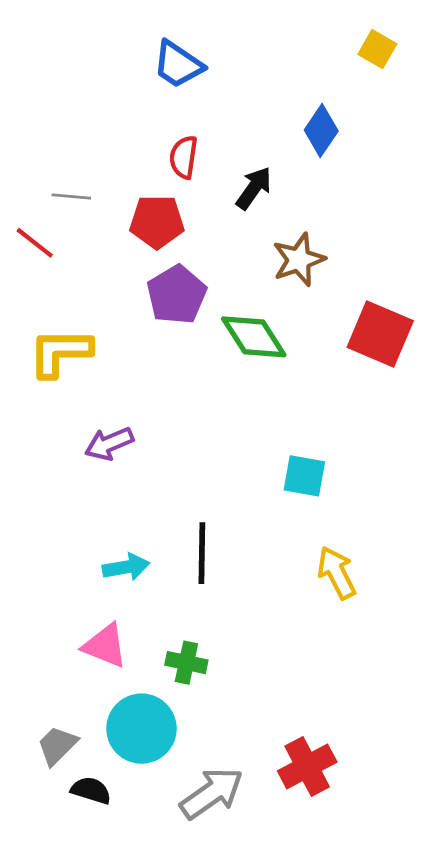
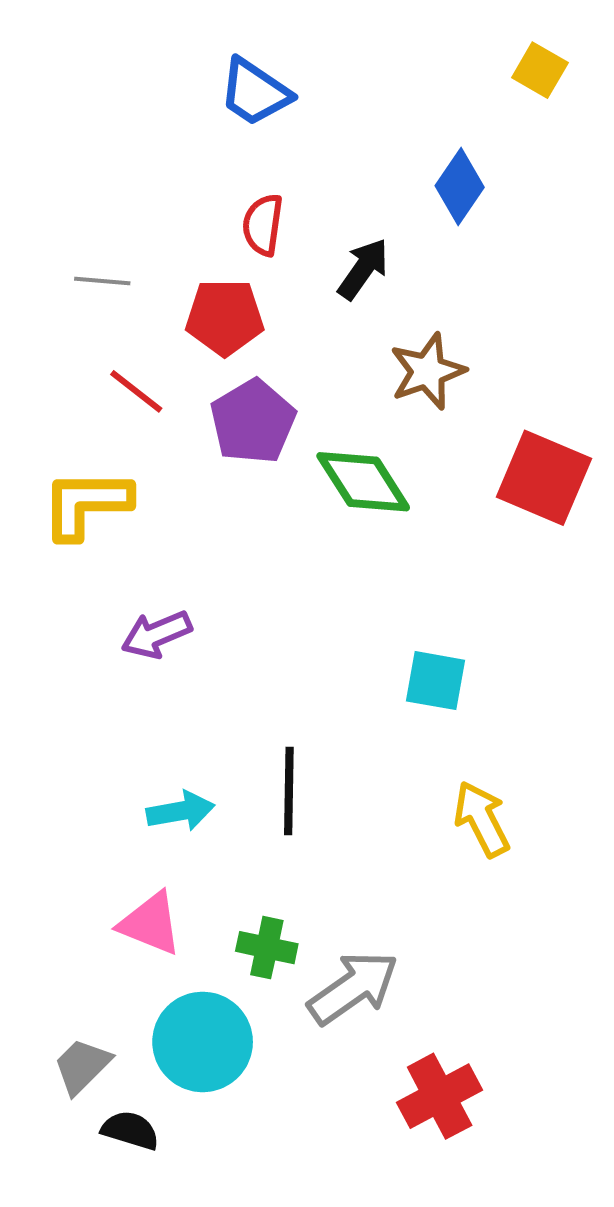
red line: (35, 243) -> (136, 391), moved
gray arrow: (212, 793) -> (353, 988), moved

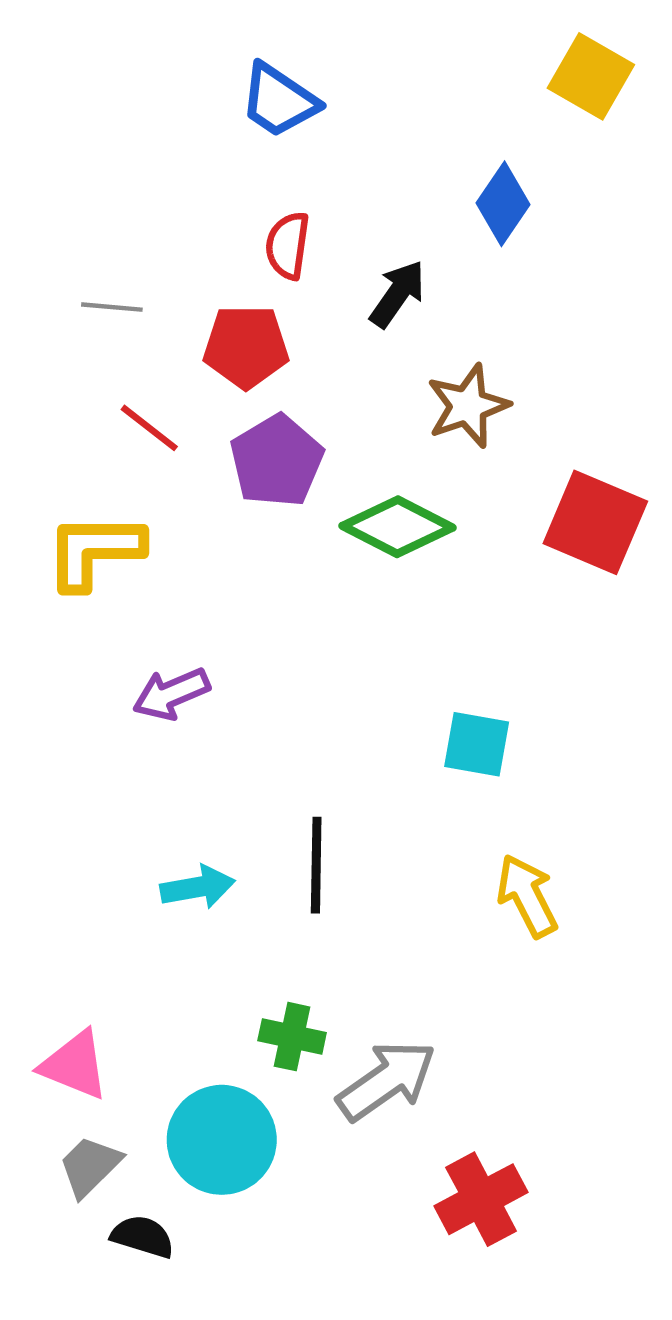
yellow square: (540, 70) -> (591, 76), size x1.4
green diamond: (363, 482) -> (398, 527), turned -30
pink triangle: (150, 923) -> (75, 1065), moved

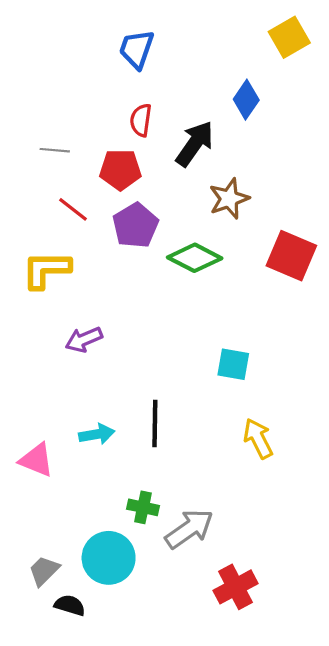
yellow square: (591, 76) -> (289, 37), turned 30
blue trapezoid: (279, 101) -> (137, 49), turned 75
black arrow: (398, 294) -> (195, 144), size x1.4
pink triangle: (75, 1065) -> (37, 460), moved

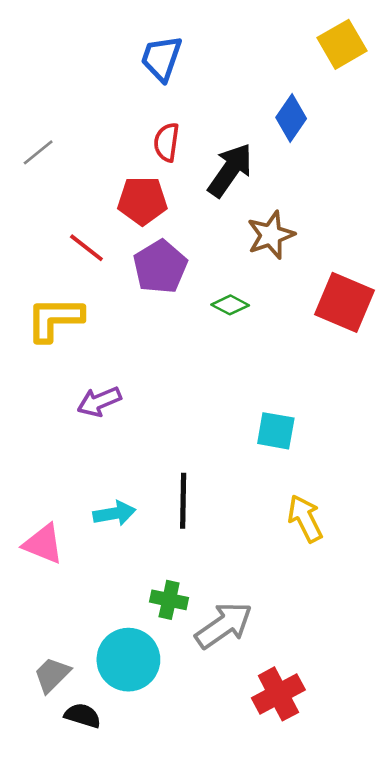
gray line: (55, 150) -> (38, 152), moved, turned -44
green diamond: (195, 258) -> (230, 305), size x0.6

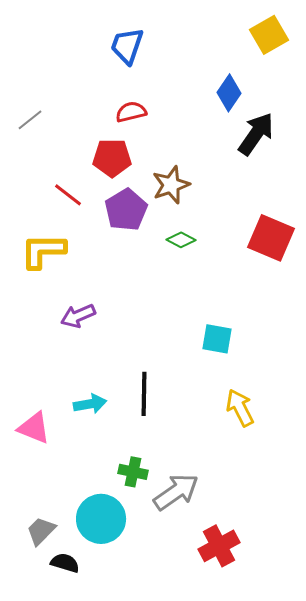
red semicircle: (167, 142) -> (131, 112), turned 68
black arrow: (230, 170) -> (256, 134), moved
brown star: (271, 235) -> (171, 185), moved

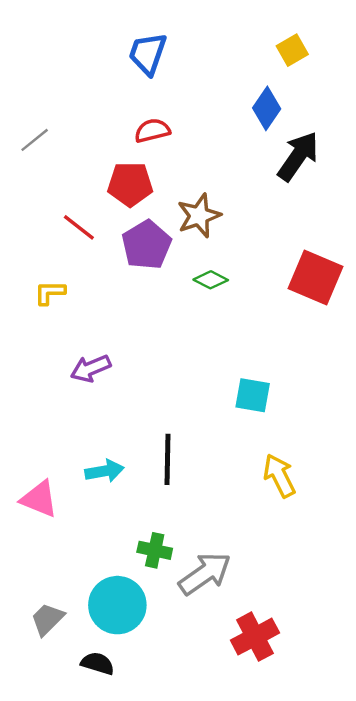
yellow square: (269, 35) -> (292, 50), moved, size x0.7
yellow L-shape: (43, 251) -> (50, 293), size x0.6
black semicircle: (65, 563) -> (98, 663), moved

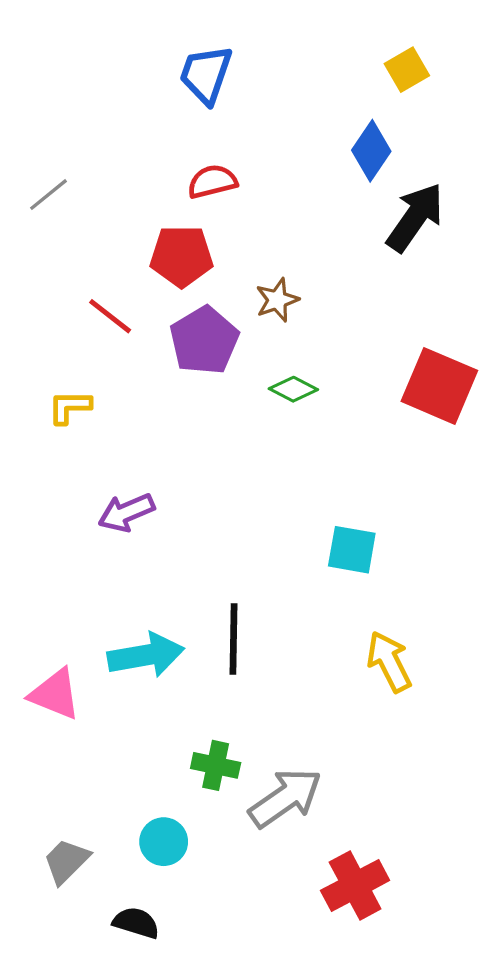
brown star: (199, 216) -> (277, 300), size x0.7
cyan arrow: (105, 471) -> (146, 655), size x1.4
cyan circle: (117, 605) -> (164, 842), size x0.6

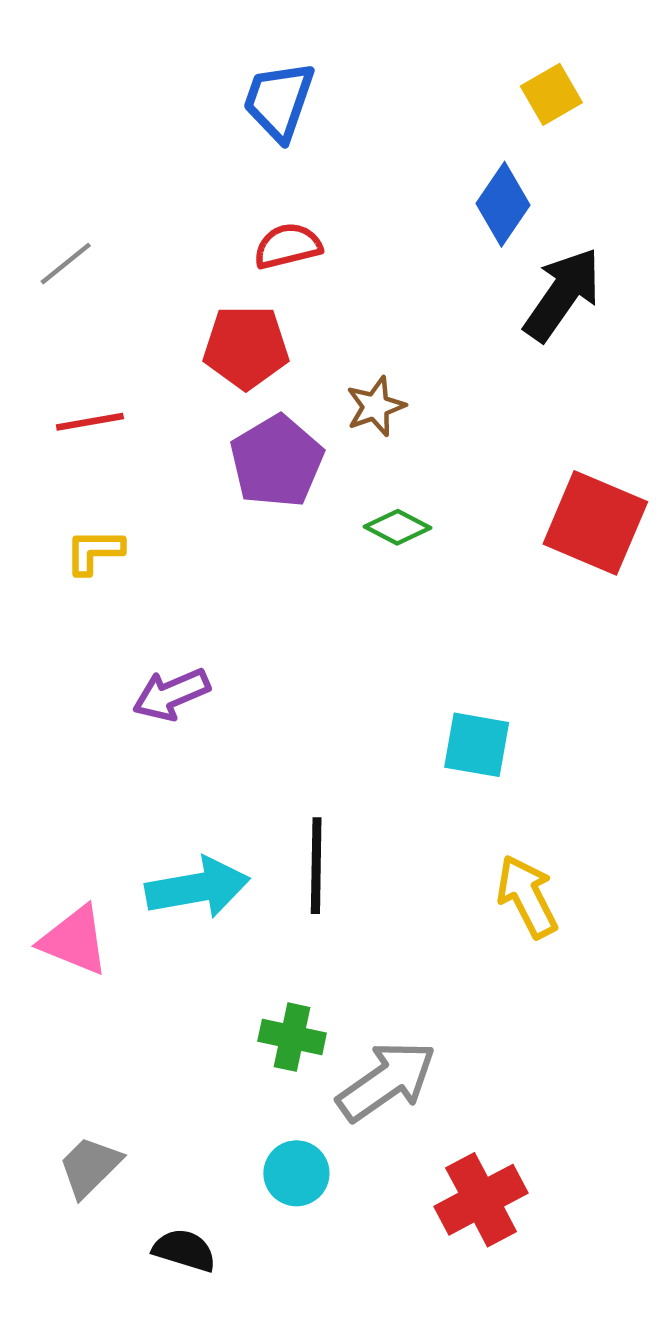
red line: (110, 316) -> (90, 422), moved, turned -48
cyan circle: (164, 842) -> (296, 1173), moved

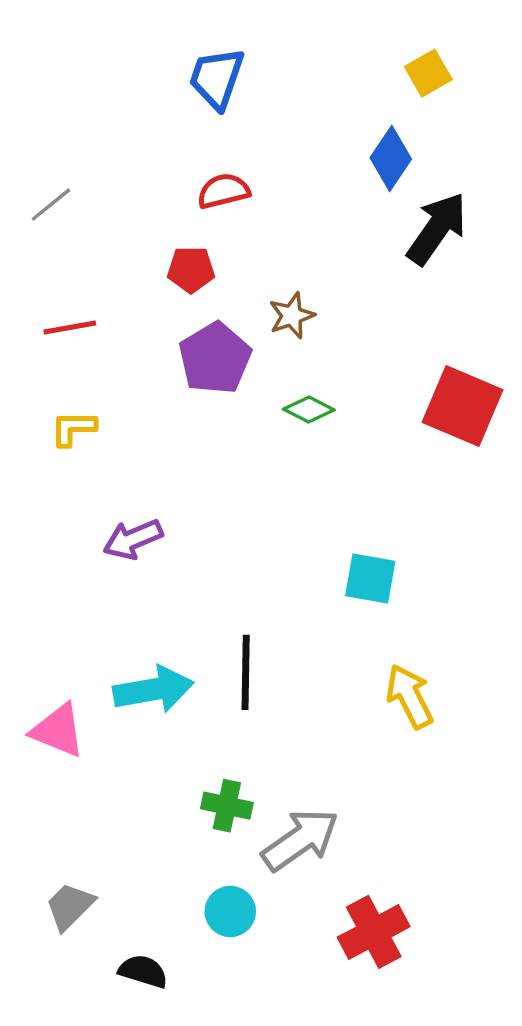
red pentagon: (246, 347) -> (191, 269), size x0.7

